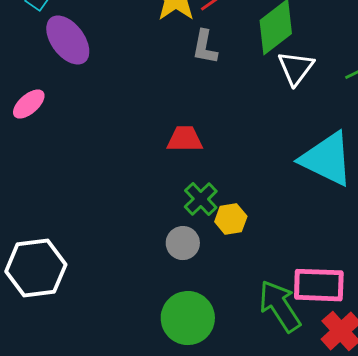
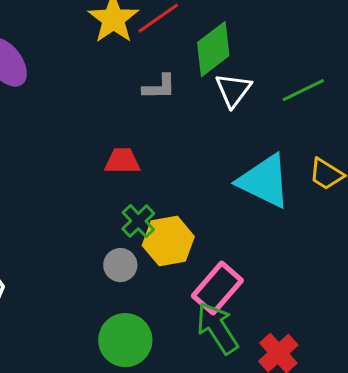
gray L-shape: (205, 47) -> (159, 87), moved, turned -102
yellow hexagon: (231, 219) -> (168, 241), size x1.6
pink rectangle: (319, 285) -> (217, 288), moved, turned -51

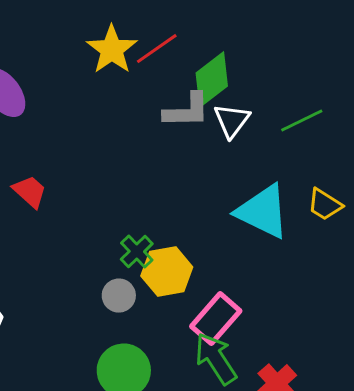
gray L-shape: (159, 87) -> (187, 111), moved, size x1.4
red trapezoid: (122, 161) -> (30, 192), moved, turned 42

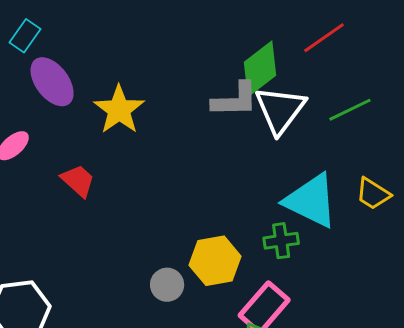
red line: (157, 49) -> (324, 38), moved
yellow star: (112, 50) -> (119, 110), moved
white triangle: (232, 121) -> (280, 110), size x1.4
green cross: (137, 252) -> (281, 241), moved, turned 36

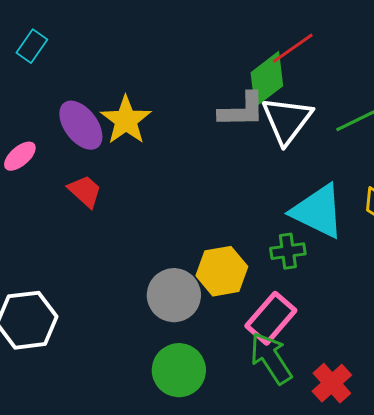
red line: (324, 38) -> (293, 48), moved
purple ellipse: (52, 82) -> (81, 125), moved
gray circle: (167, 285) -> (174, 295), size x1.6

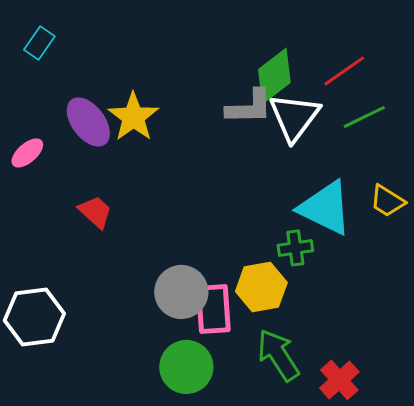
red line: (293, 48) -> (344, 71), moved
red trapezoid: (85, 191) -> (95, 212), moved
yellow hexagon: (222, 271) -> (261, 287), moved
pink rectangle: (271, 318) -> (213, 309), moved, turned -45

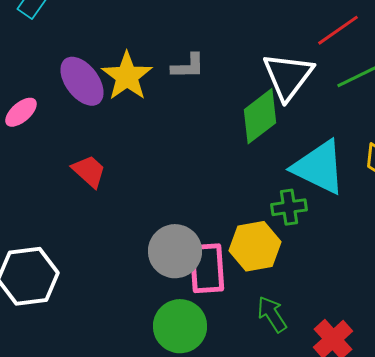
green diamond: (274, 76) -> (260, 116), moved
gray L-shape: (249, 107) -> (188, 66), moved, size x0.7
green arrow: (278, 355) -> (272, 314), size x0.7

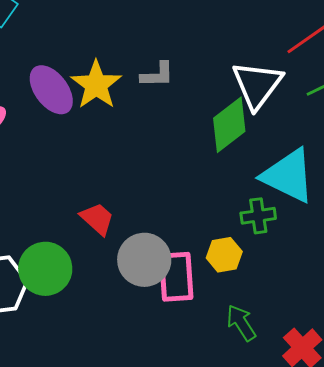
red trapezoid: (89, 171) -> (97, 219), moved
yellow hexagon: (255, 246) -> (224, 255), size x0.7
green circle: (180, 326) -> (45, 269), moved

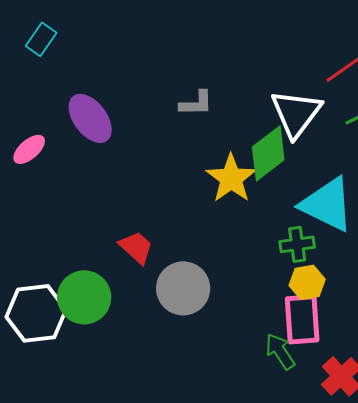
yellow star: (96, 85) -> (231, 178), moved
yellow hexagon: (224, 255) -> (307, 282), moved
pink rectangle: (176, 277) -> (302, 319), moved

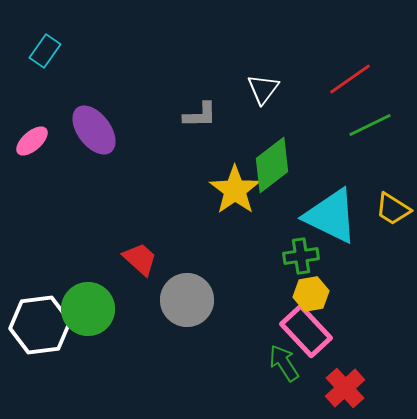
white triangle: (296, 113) -> (263, 89), moved, size x0.6
pink ellipse: (29, 149) -> (32, 141), moved
pink rectangle: (302, 319) -> (306, 331), turned -39

